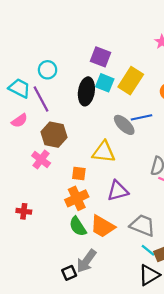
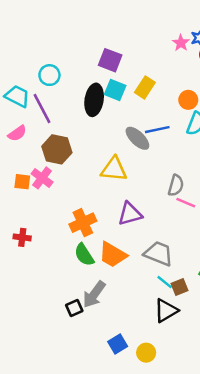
yellow rectangle: (131, 81) -> (145, 87), size x0.7
orange square: (79, 174) -> (22, 182), moved

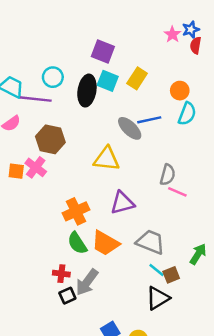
cyan circle: (49, 75) -> (53, 77), moved
purple line: (42, 109) -> (36, 99), turned -56
red cross: (22, 237) -> (61, 274), moved

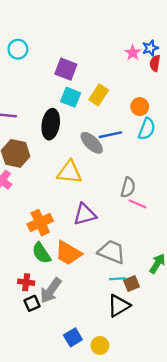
cyan circle: (53, 77) -> (18, 49), moved
black ellipse: (87, 91) -> (51, 124), moved
cyan line: (157, 270) -> (117, 279), turned -42

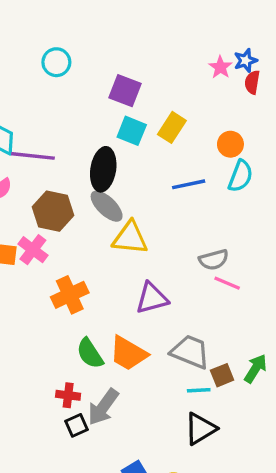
gray ellipse: (92, 143) -> (107, 206), moved
gray semicircle: (128, 187) -> (214, 260), turned 60
orange cross: (40, 223) -> (70, 295), moved
brown square: (132, 283) -> (222, 375), moved

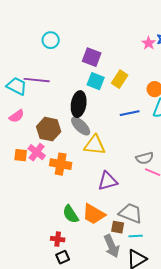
purple line: (33, 156) -> (37, 80), moved
orange cross: (70, 295) -> (61, 164), moved, turned 35
brown square: (222, 375) -> (118, 227), moved, turned 32
gray arrow: (103, 407) -> (112, 246), moved, turned -60

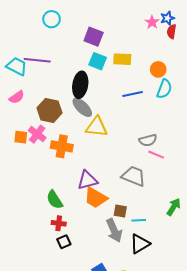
yellow rectangle: (120, 79) -> (122, 59), turned 60
purple triangle: (108, 181) -> (87, 180), moved
gray trapezoid: (131, 213) -> (134, 176), moved
green semicircle: (71, 214) -> (55, 200), moved

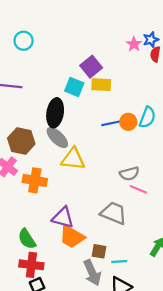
purple square: (94, 37) -> (91, 67), moved, turned 30
orange circle: (158, 69) -> (128, 122), moved
purple triangle: (87, 180) -> (63, 218), turned 30
red cross: (59, 223) -> (31, 265), size x1.5

